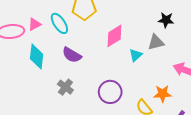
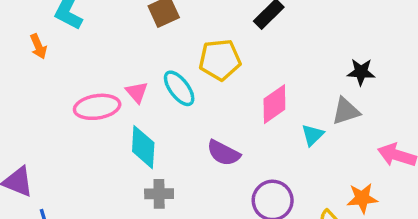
pink triangle: (35, 24) -> (137, 92), turned -40
purple semicircle: (72, 55) -> (223, 153), moved
gray cross: (65, 87) -> (159, 194), moved, turned -35

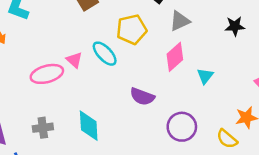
gray triangle: (346, 111) -> (180, 21), moved
cyan diamond: (143, 147) -> (89, 126), moved
gray cross: (159, 194) -> (43, 128), moved

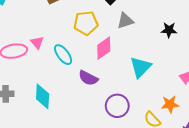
cyan ellipse: (105, 54) -> (63, 55), moved
pink diamond: (175, 57) -> (104, 48), moved
cyan triangle: (205, 76) -> (141, 67), size x1.6

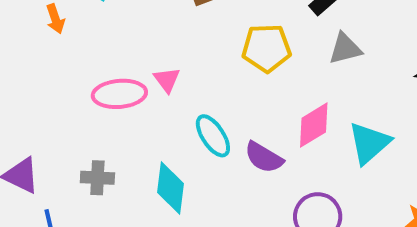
pink diamond: (104, 48) -> (314, 125), moved
cyan ellipse: (63, 55) -> (213, 136), moved

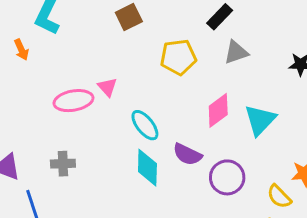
purple semicircle: (264, 157) -> (187, 154), moved
cyan diamond: (171, 188) -> (147, 168), moved

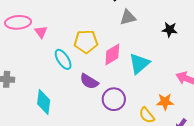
yellow pentagon: (178, 57) -> (86, 42), moved
pink ellipse: (73, 101) -> (18, 22), moved
cyan diamond: (147, 168) -> (44, 102), moved

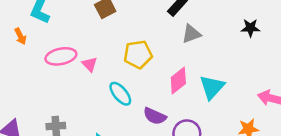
black star: (170, 30) -> (250, 28), moved
yellow pentagon: (86, 42) -> (138, 54), moved

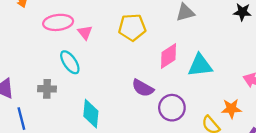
cyan triangle: (212, 87) -> (200, 65), turned 36
cyan ellipse: (120, 94) -> (70, 62), moved

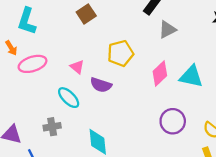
pink ellipse: (58, 22) -> (33, 64), moved
cyan triangle: (200, 65) -> (191, 76), turned 30
purple semicircle: (143, 88) -> (101, 85), moved

